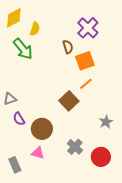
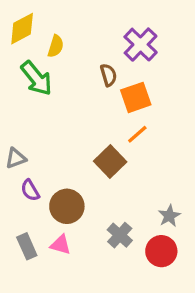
gray star: (106, 122) -> (169, 216), moved
gray rectangle: (15, 165) -> (27, 246), moved

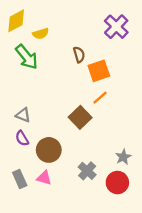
purple cross: (141, 45) -> (116, 27), moved
yellow semicircle: (56, 46) -> (41, 34), turned 56
gray triangle: (16, 158) -> (23, 115), moved, turned 42

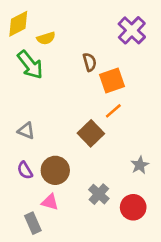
purple semicircle: (22, 138) -> (25, 170), moved
gray star: (123, 157) -> (140, 165), moved
gray rectangle: (20, 179) -> (33, 223), moved

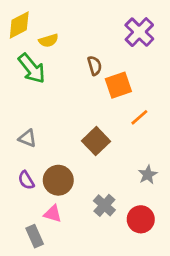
orange line: (113, 111) -> (139, 117), moved

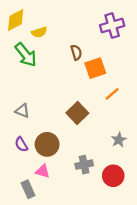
purple cross: (139, 32) -> (112, 26), turned 30
gray cross: (104, 205) -> (84, 165), turned 36

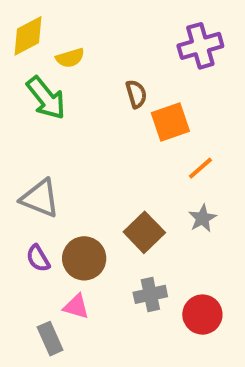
gray triangle: (22, 111) -> (40, 198), size x1.5
brown square: (77, 113) -> (144, 232), moved
gray star: (119, 140) -> (202, 218), moved

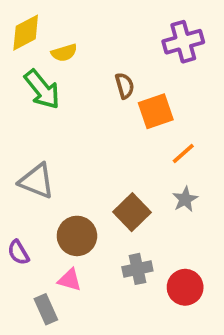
purple semicircle: (38, 258) -> (18, 252), moved

